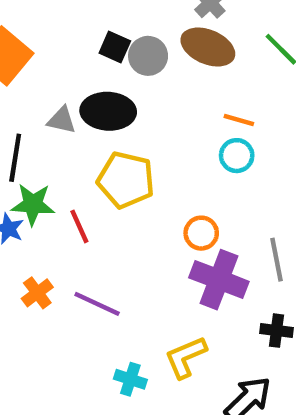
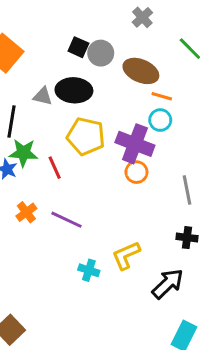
brown ellipse: (208, 47) -> (141, 71), moved
purple cross: (219, 280) -> (135, 144), moved

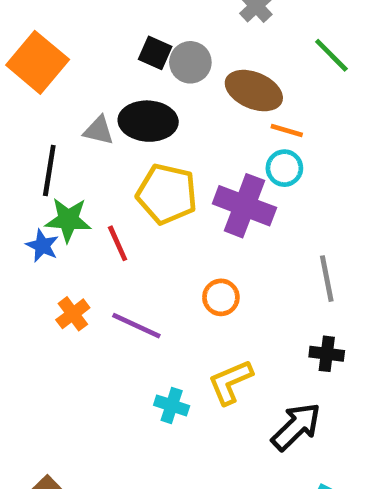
orange circle: (136, 172) -> (221, 297), moved

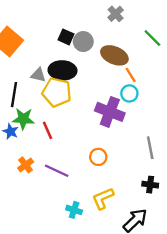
orange line: (287, 130) -> (131, 75), turned 42
yellow pentagon: (167, 194) -> (57, 92), moved

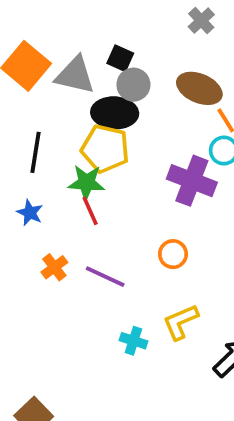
gray circle: (83, 42) -> (133, 85), moved
gray triangle: (38, 75) -> (75, 75), moved, size x1.6
green star: (23, 119) -> (86, 183), moved

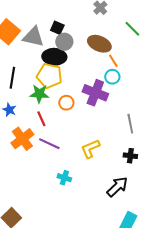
red line: (90, 211) -> (41, 119), moved
orange circle: (173, 254) -> (66, 103), moved
orange cross: (54, 267) -> (22, 139), size x1.6
yellow L-shape: (181, 322) -> (90, 149), moved

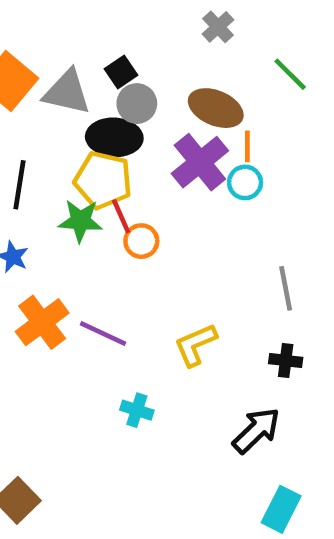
black square: (57, 28) -> (121, 72), turned 32
orange line: (113, 61) -> (247, 146), turned 32
purple cross: (95, 93) -> (200, 162), moved, turned 30
red line: (41, 119) -> (121, 216), moved

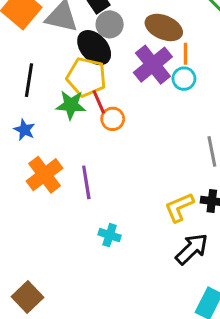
black ellipse: (114, 137) -> (94, 48), turned 45
purple line: (103, 333) -> (86, 182), turned 56
yellow L-shape: (195, 345) -> (179, 207), moved

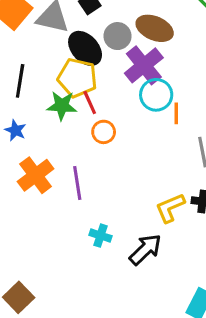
gray circle: (110, 24) -> (118, 36), moved
orange line: (185, 54) -> (176, 113), moved
cyan circle: (184, 79) -> (156, 95), moved, size x1.4
orange circle: (113, 119) -> (104, 132), moved
black arrow: (192, 249) -> (145, 249), moved

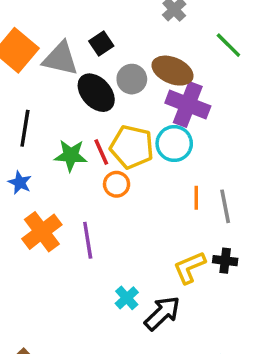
purple cross: (144, 65) -> (188, 105), moved, turned -30
yellow pentagon: (77, 78) -> (132, 147), moved
orange line: (176, 113) -> (196, 198), moved
cyan cross: (100, 236) -> (127, 298), moved, turned 30

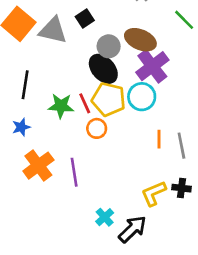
black ellipse: (96, 93) -> (103, 69), moved
purple cross: (188, 105) -> (152, 66), turned 32
blue star: (20, 183) -> (21, 127), turned 30

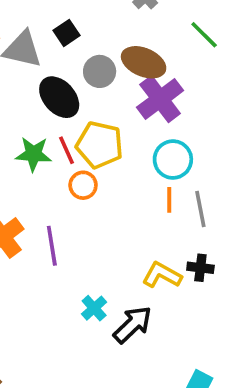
black ellipse: (103, 69) -> (59, 97), moved
cyan circle: (142, 97) -> (173, 160), moved
yellow L-shape: (154, 193) -> (162, 275), turned 52

